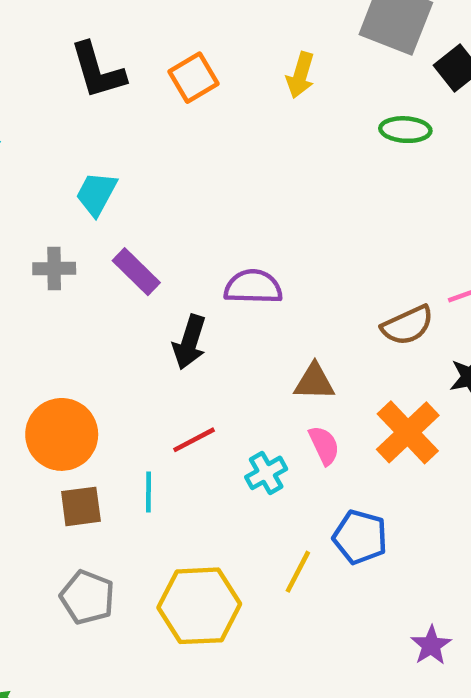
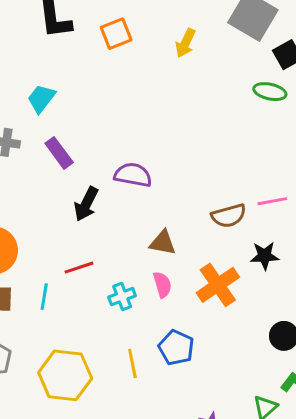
green ellipse: (405, 130) -> (270, 92), moved
yellow line: (298, 572) -> (132, 364), turned -48

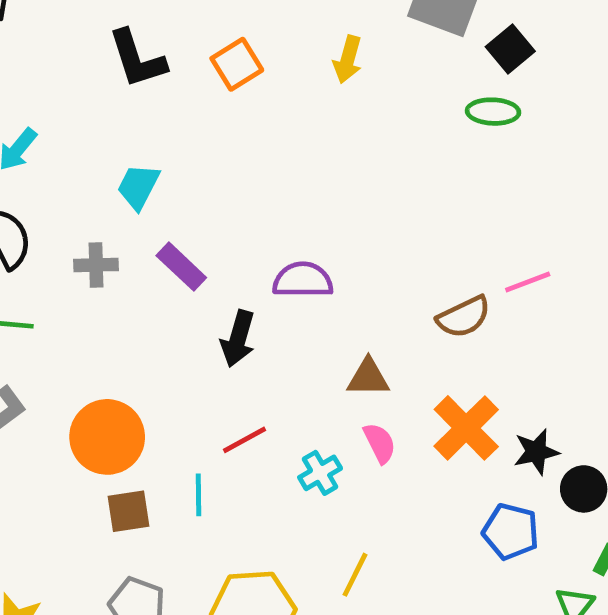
black star: (265, 256) -> (536, 452), moved
blue pentagon: (176, 348) -> (511, 532), moved
yellow line: (132, 364) -> (355, 575), turned 48

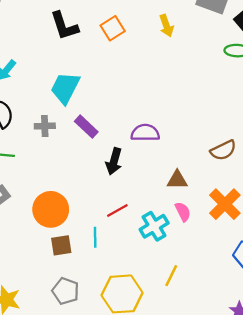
yellow arrow: (348, 59) -> (166, 26), turned -35
cyan trapezoid: (138, 187) -> (65, 88), size x1.4
cyan cross: (320, 473) -> (154, 226), size x1.4

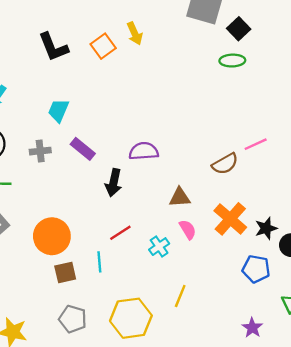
yellow arrow: (166, 26) -> (135, 33), moved
cyan trapezoid: (65, 88) -> (58, 111), size x0.7
cyan cross: (154, 226) -> (159, 247), size x0.7

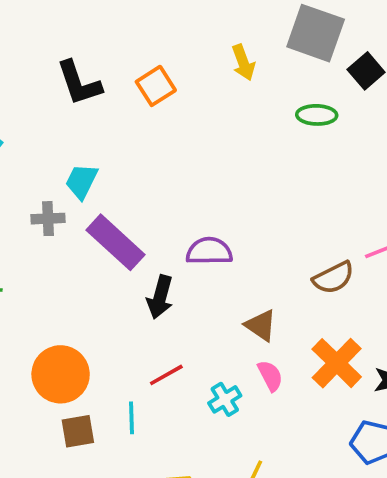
yellow arrow: (135, 33) -> (243, 63), moved
green ellipse: (232, 61) -> (317, 115), moved
purple rectangle: (83, 149) -> (116, 242), size x1.5
gray cross: (40, 151) -> (48, 219), moved
brown triangle: (180, 197) -> (261, 325), turned 35

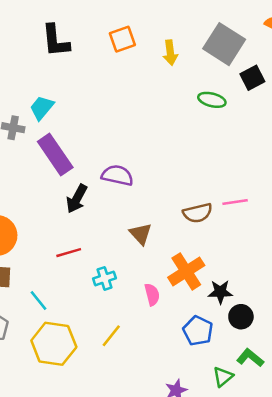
orange square: (156, 86) -> (122, 39), moved
pink semicircle: (270, 376) -> (152, 294), moved
cyan line: (131, 418) -> (39, 301), moved, turned -50

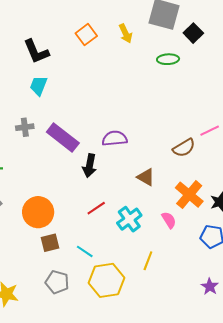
cyan trapezoid: (42, 108) -> (39, 86), moved
cyan cross: (105, 278) -> (129, 219), size x1.4

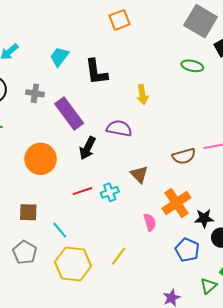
yellow arrow: (126, 33) -> (142, 95), moved
black L-shape: (36, 52) -> (96, 72), moved
orange circle: (38, 212) -> (41, 159), moved
cyan cross: (129, 219) -> (110, 192), moved, size x0.7

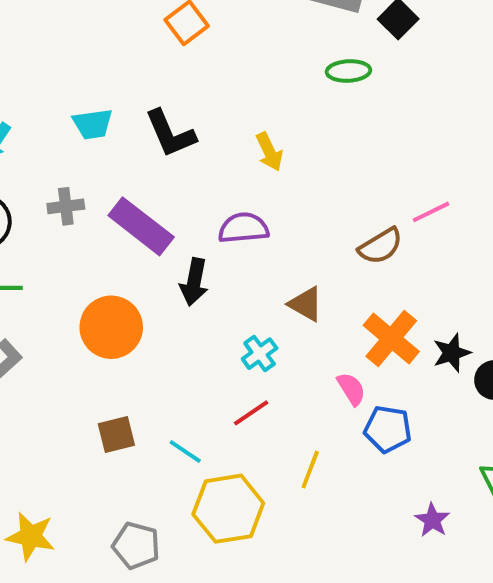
cyan trapezoid: (59, 57) -> (93, 124), turned -120
red line: (82, 191) -> (251, 413), moved
blue pentagon: (187, 250) -> (388, 429), moved
gray pentagon: (25, 252) -> (136, 545), moved

